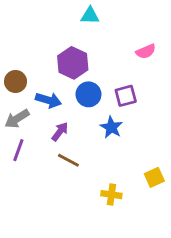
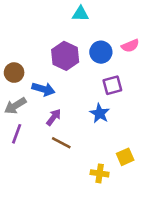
blue circle: (88, 94) -> (101, 52), moved
yellow square: (154, 177) -> (125, 157), moved

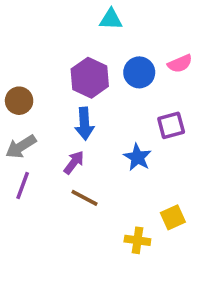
purple square: (112, 85) -> (171, 125), moved
blue arrow: (43, 89) -> (84, 124), moved, turned 70

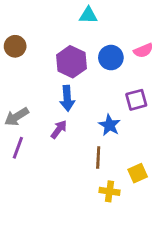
brown circle: (19, 101) -> (15, 46), moved
brown line: (84, 198) -> (98, 158), moved, turned 65

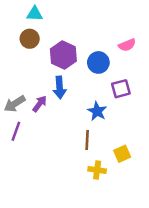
cyan triangle: (88, 15) -> (35, 14), moved
brown circle: (15, 46) -> (30, 39), moved
blue circle: (111, 58) -> (98, 62), moved
purple arrow: (59, 129) -> (40, 104), moved

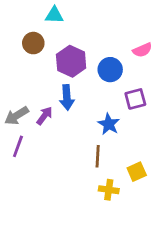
cyan triangle: (35, 14) -> (54, 15), moved

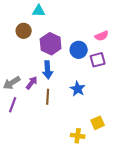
purple square: (135, 99) -> (98, 60), moved
brown line: (98, 156) -> (48, 97), moved

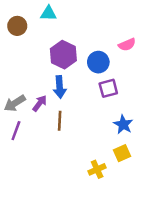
brown circle: (24, 31) -> (17, 26), moved
purple square: (98, 60) -> (108, 88), moved
blue star: (78, 89) -> (123, 124), moved
yellow cross: (78, 136) -> (97, 169), turned -32

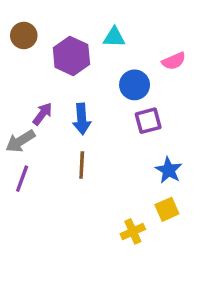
cyan triangle: (48, 13) -> (114, 37), moved
purple hexagon: (63, 55) -> (71, 56), moved
purple arrow: (40, 103) -> (43, 114), moved

